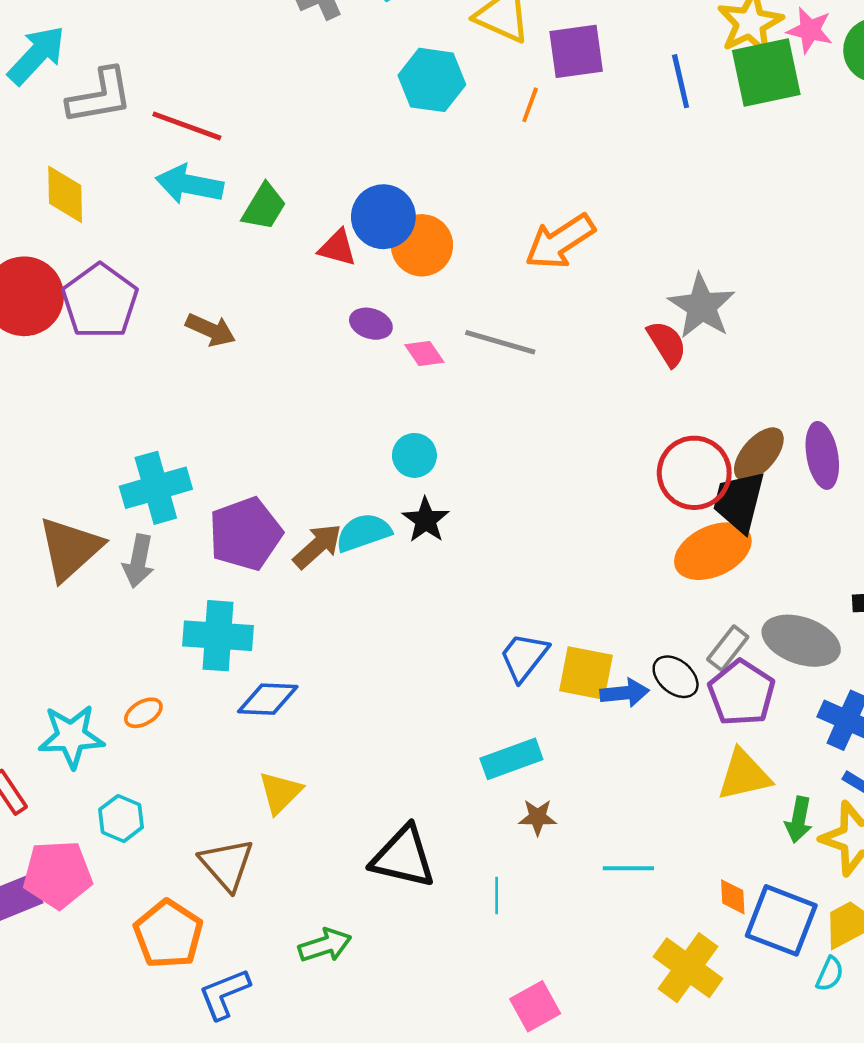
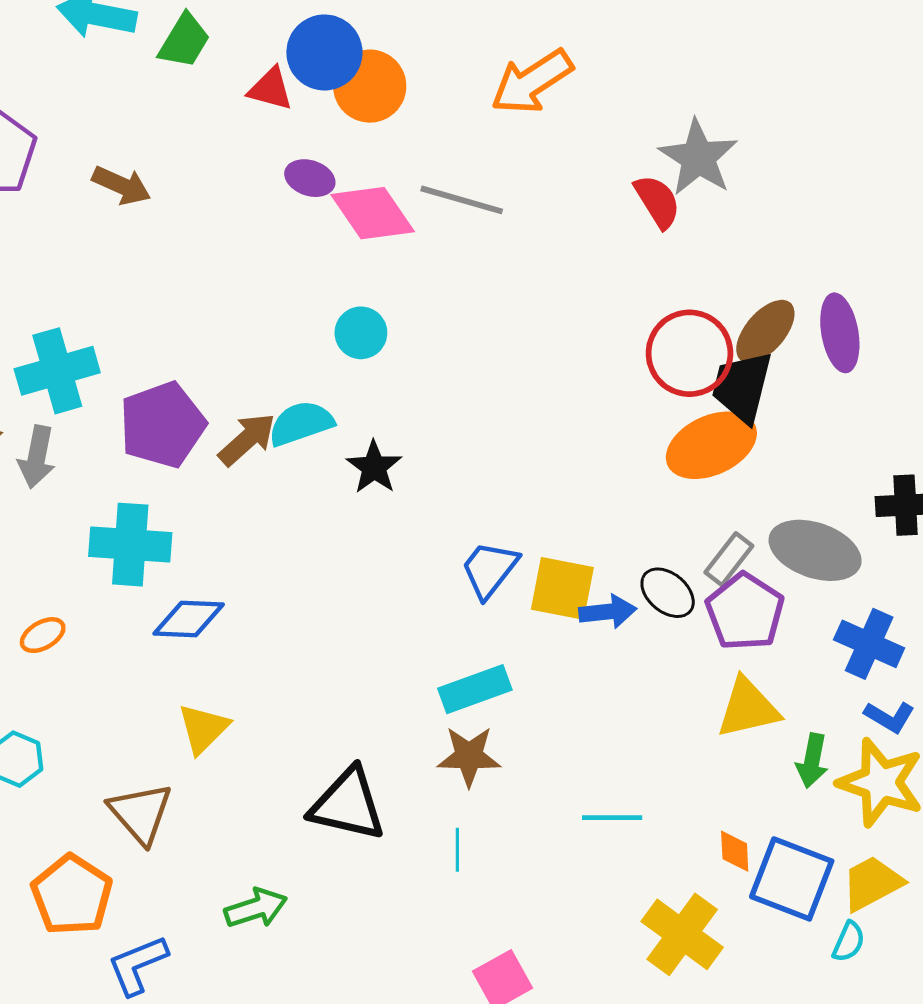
pink diamond: (424, 353) -> (373, 213), size x1.8
black star: (426, 520) -> (374, 467), moved
brown star: (538, 817) -> (469, 756), moved, size x1.4

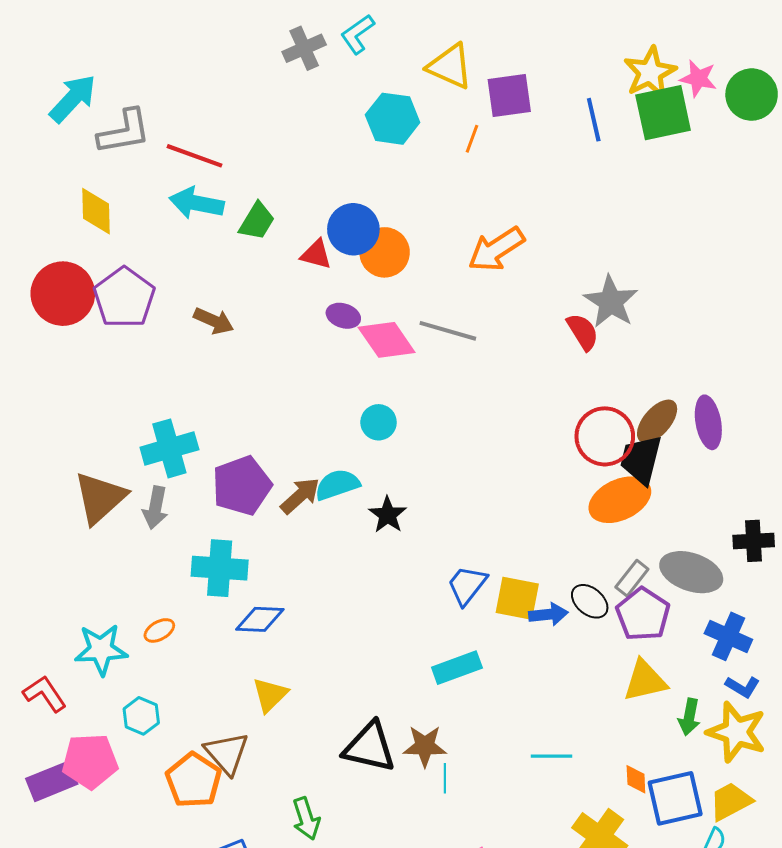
brown star: (469, 756) -> (425, 746), moved
blue square: (792, 879) -> (675, 798), turned -34
orange pentagon: (72, 895) -> (194, 780), moved
green arrow: (256, 908) -> (306, 818), turned 90

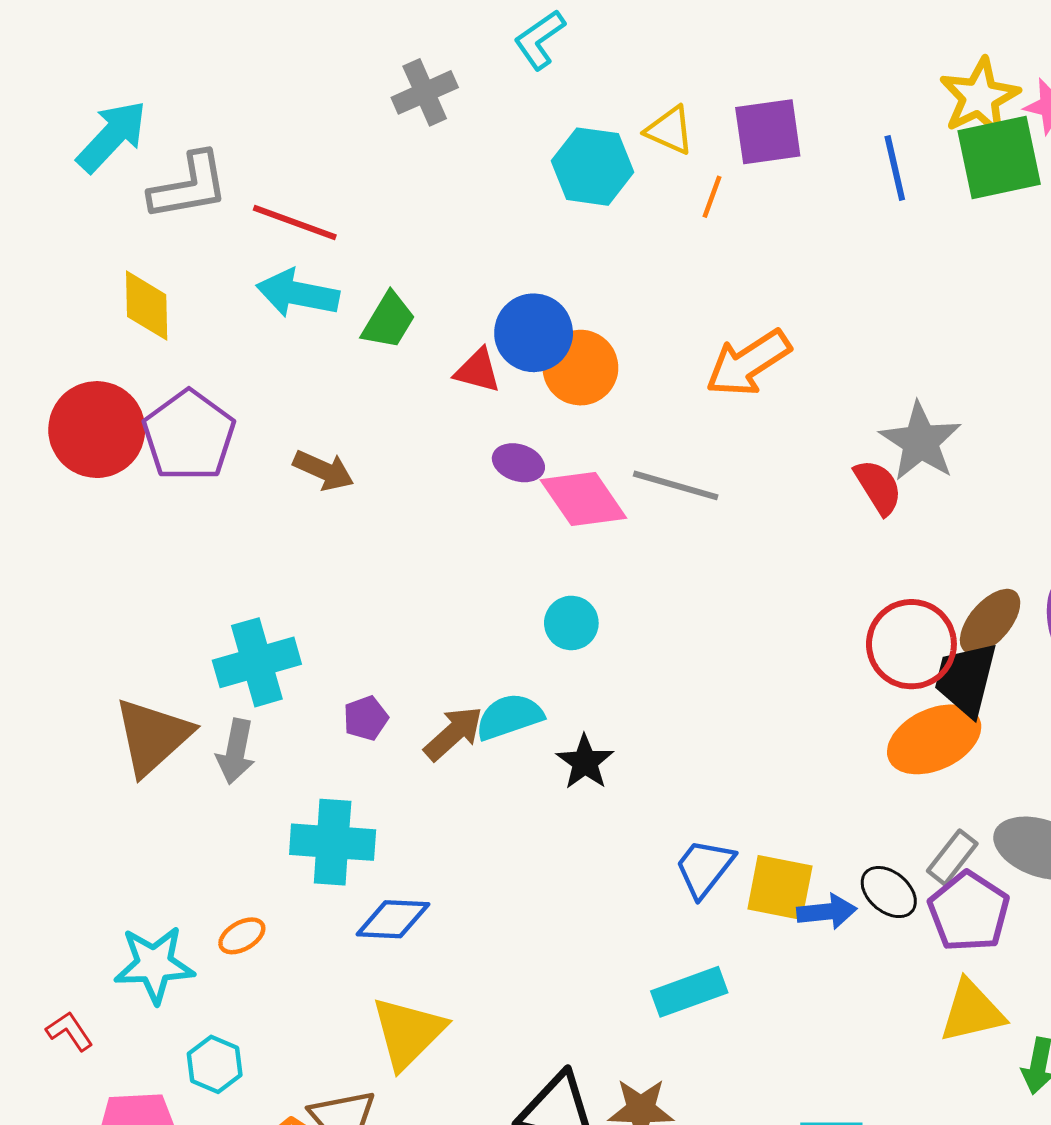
gray cross: (304, 48) -> (425, 92), moved
yellow triangle: (450, 66) -> (670, 130), moved, size x0.7
purple pentagon: (242, 486) -> (366, 718), size x0.5
red L-shape: (45, 694) -> (70, 1031), size x0.7
yellow triangle: (270, 695) -> (408, 1033), size x1.4

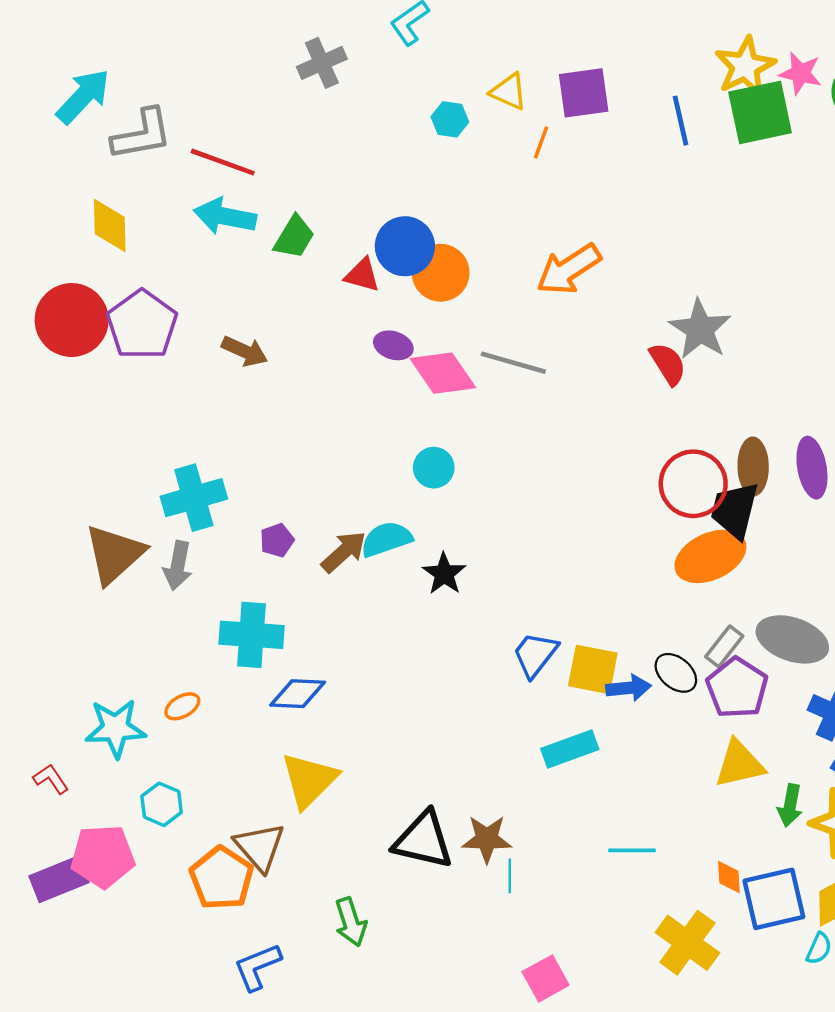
cyan hexagon: (593, 167) -> (450, 119), size x0.6
brown ellipse: (990, 621) -> (753, 466), turned -42
cyan rectangle: (689, 992) -> (570, 749), moved

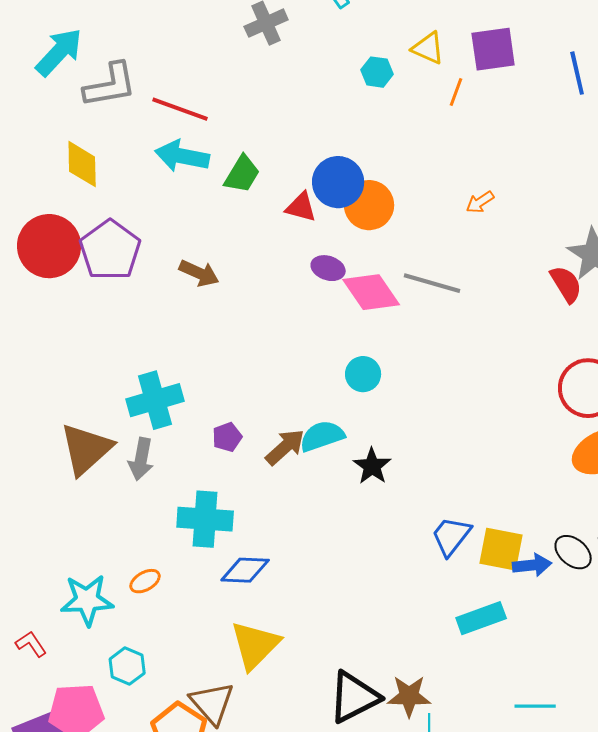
orange arrow: (569, 269) -> (480, 202), size x0.5
black triangle: (423, 840) -> (354, 697), turned -40

